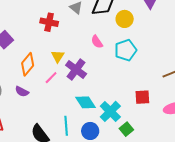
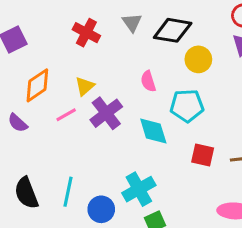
red square: (142, 97) -> (203, 155), moved
cyan diamond: (86, 102) -> (153, 131), moved

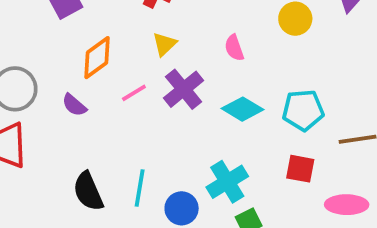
yellow triangle: (85, 86) -> (164, 44), moved
cyan pentagon: (187, 106) -> (303, 110), moved
cyan diamond: (153, 131) -> (243, 109), turned -40
red square: (203, 155) -> (300, 169), moved

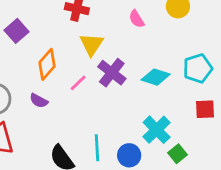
yellow triangle: (164, 44) -> (92, 44), size x1.4
pink semicircle: (234, 48) -> (137, 19), moved

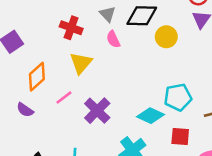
pink semicircle: (137, 19) -> (113, 39), moved
purple cross: (112, 73) -> (97, 111), moved
cyan diamond: (156, 77) -> (151, 116), moved

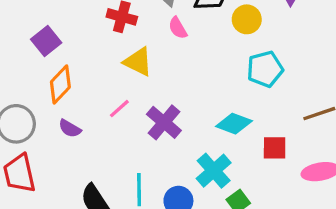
yellow triangle: (81, 63) -> (138, 62), turned -40
orange diamond: (37, 77) -> (60, 85), moved
cyan pentagon: (178, 97) -> (265, 69), moved

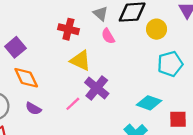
orange diamond: (60, 85) -> (26, 78), turned -68
pink line: (119, 109) -> (73, 104), moved
purple cross: (164, 122) -> (97, 88), moved

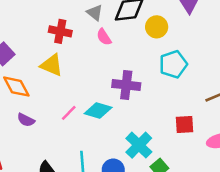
yellow triangle: (80, 61) -> (52, 65), moved
purple cross: (97, 88) -> (126, 85), moved, turned -30
cyan diamond: (149, 103) -> (98, 110), moved

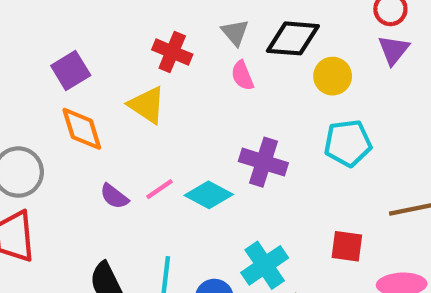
purple semicircle: (26, 120) -> (114, 196), moved

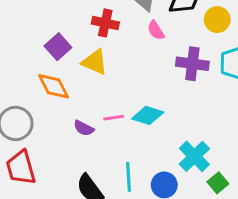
purple square: (71, 70) -> (58, 47), moved
purple cross: (263, 162) -> (192, 64), moved
pink line: (160, 189) -> (114, 118), turned 36

